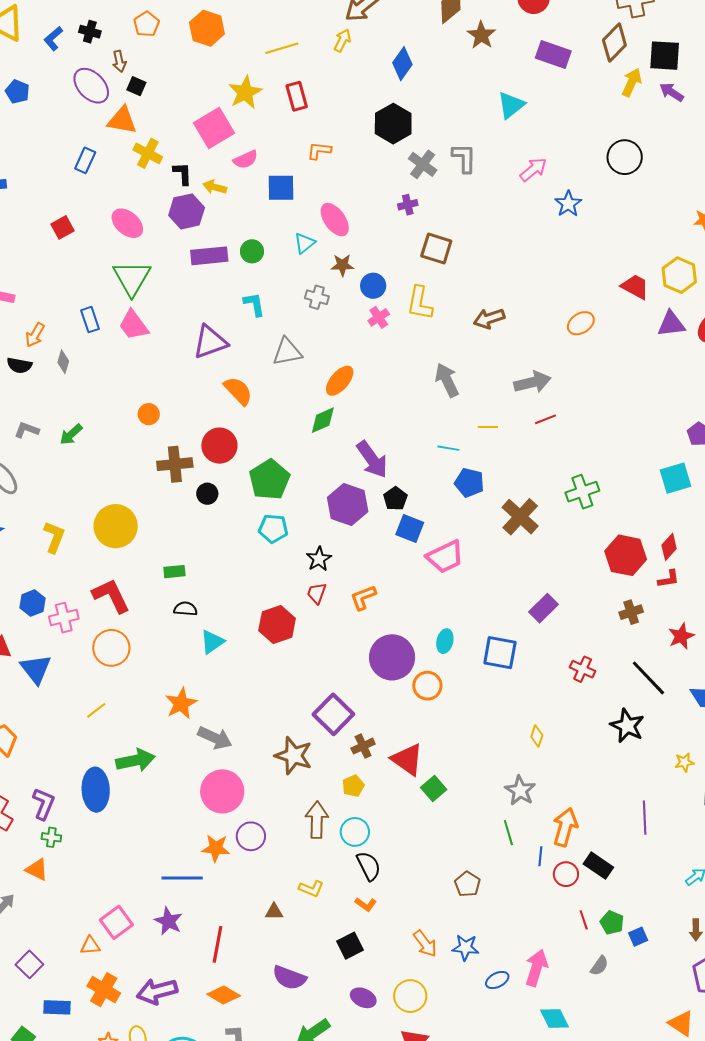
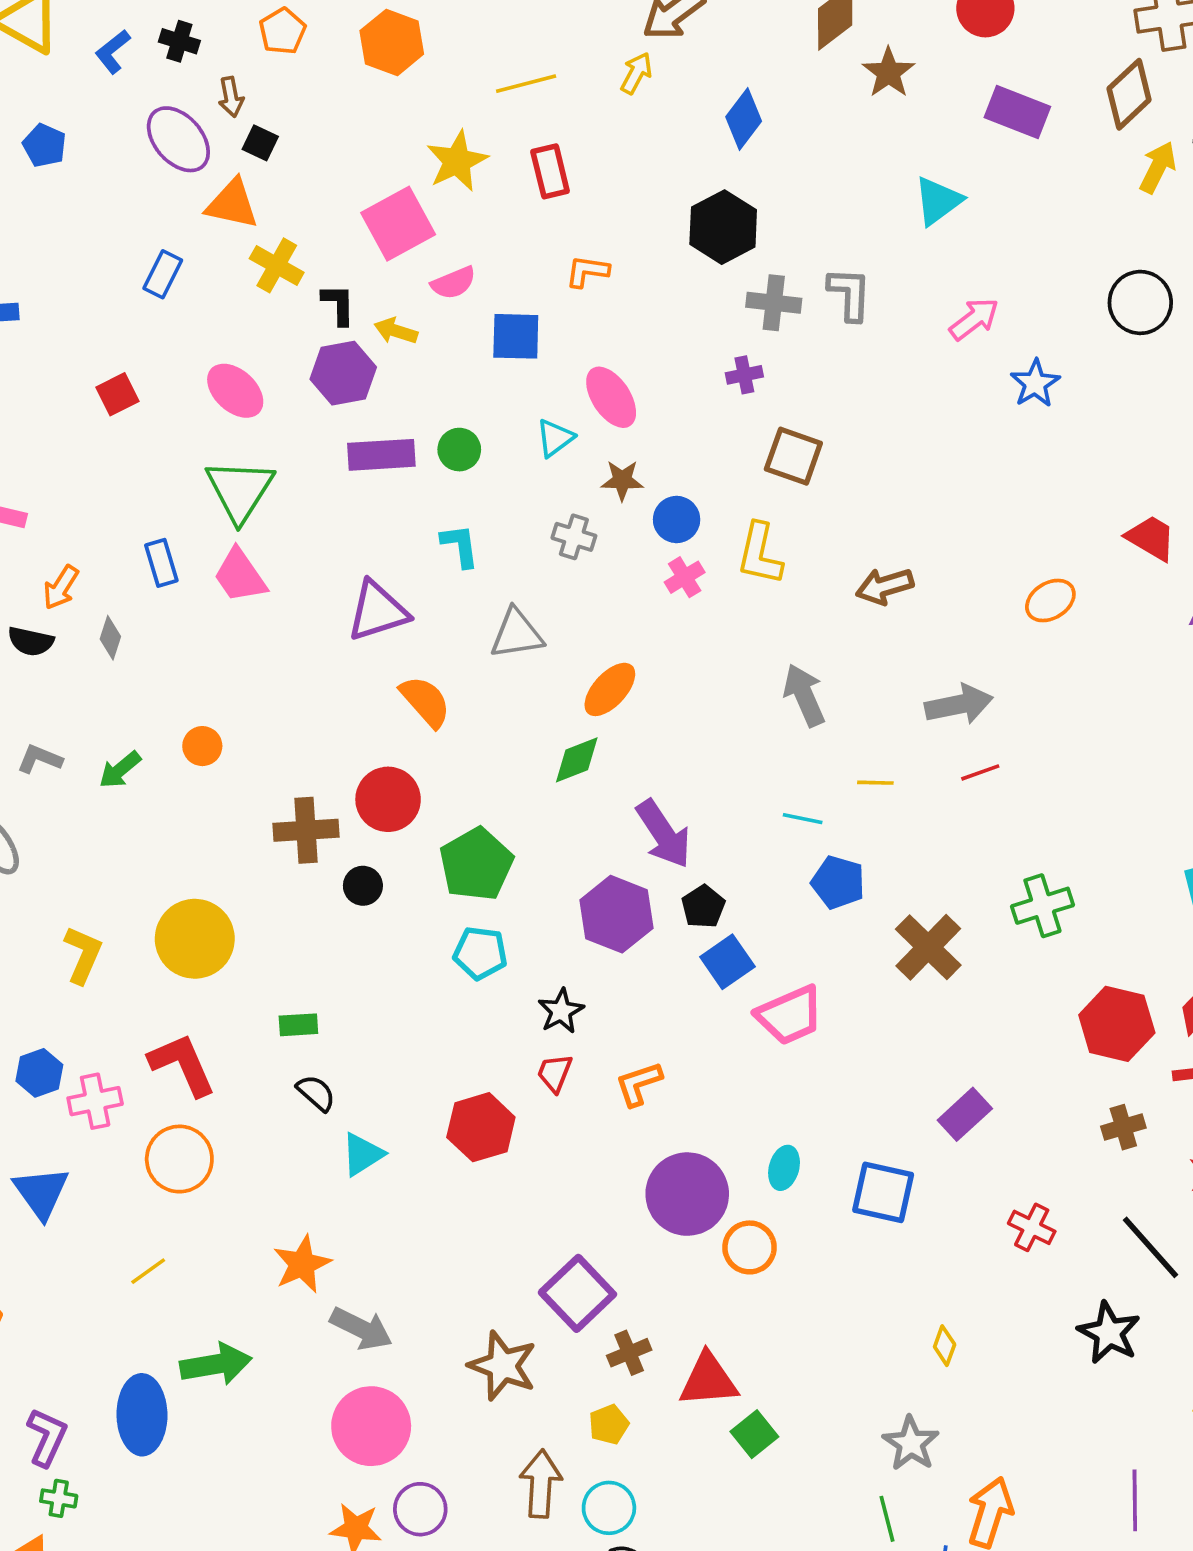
gray cross: (423, 164) -> (774, 303), turned -32
orange circle: (149, 414) -> (202, 746), moved
blue square: (410, 529) -> (727, 962), turned 32
black semicircle: (185, 609) -> (316, 1093), turned 35
red triangle: (407, 760) -> (708, 1380), turned -42

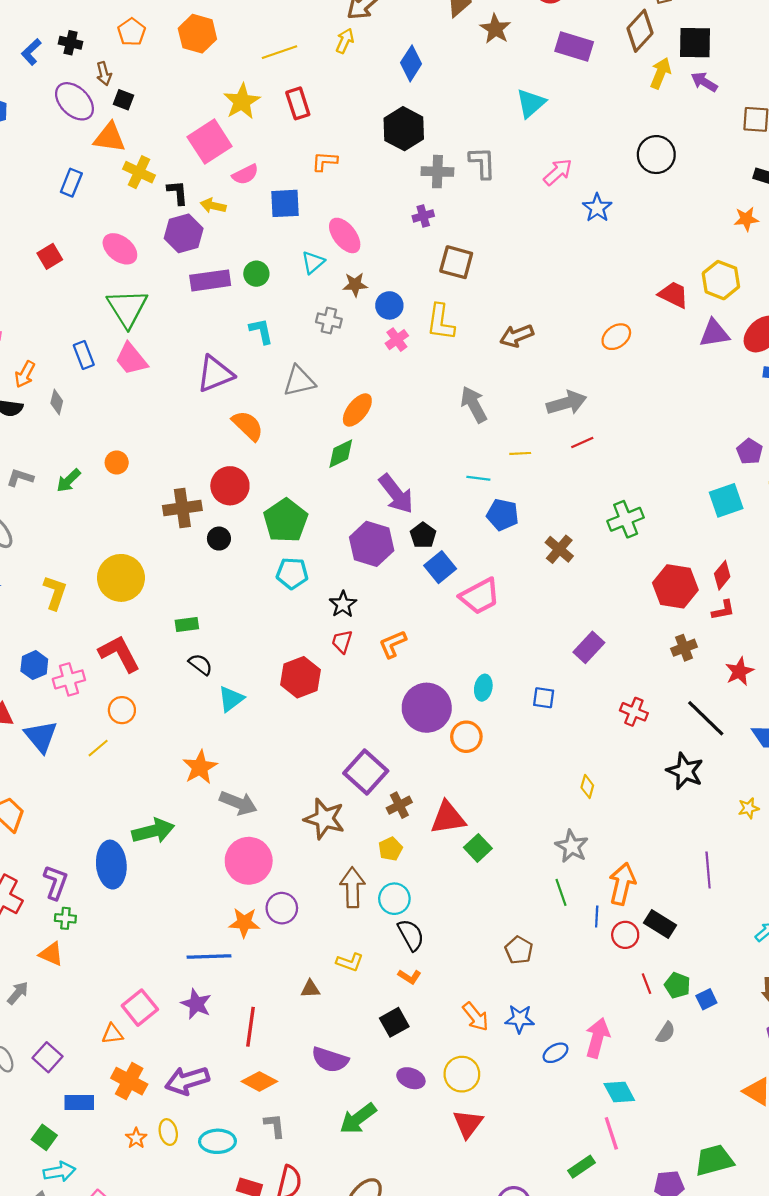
brown cross: (928, 947) -> (559, 549), size x0.7
orange circle: (179, 1159) -> (122, 710), size x0.7
blue square: (883, 1192) -> (544, 698), size x0.6
yellow line: (148, 1271) -> (98, 748), moved

